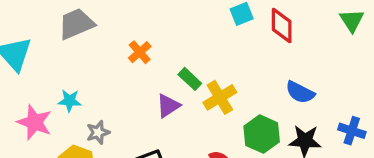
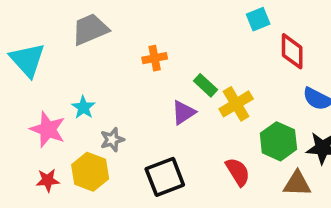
red diamond: (282, 25) -> (292, 51), moved
orange cross: (140, 52) -> (155, 58), turned 30
cyan star: (70, 101) -> (83, 107), turned 30

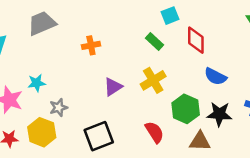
green rectangle: (206, 85) -> (154, 41), moved
cyan star: (83, 107) -> (37, 83), turned 30

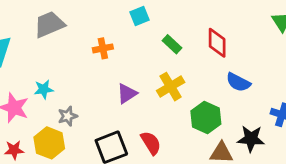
cyan square: (170, 16) -> (140, 16), moved
black star: (219, 114) -> (251, 139), moved
red semicircle: (154, 132) -> (151, 143), moved

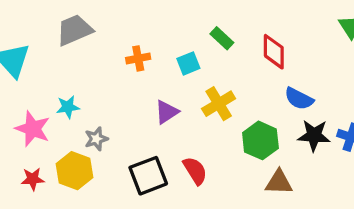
cyan square: (140, 16) -> (188, 63), moved
green rectangle: (172, 44) -> (222, 38), moved
black star: (251, 139) -> (314, 135), moved

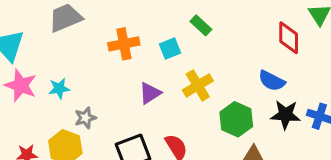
red diamond: (274, 52) -> (289, 38), moved
orange cross: (138, 58) -> (124, 44), size x1.4
pink star: (33, 129) -> (21, 85), moved

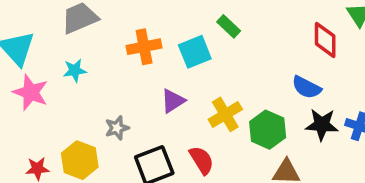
cyan square: (170, 48) -> (195, 52), size x1.4
yellow cross: (198, 85) -> (225, 114), moved
cyan star: (59, 89) -> (75, 70), moved
gray star: (85, 118) -> (117, 128), moved

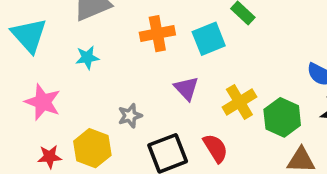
pink star: (31, 92) -> (43, 102), moved
purple triangle: (173, 101) -> (186, 88), turned -40

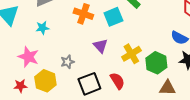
orange cross: (157, 34) -> (83, 14), turned 30
pink star: (43, 102) -> (28, 57), moved

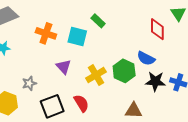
cyan square: (113, 17) -> (77, 36), turned 36
green hexagon: (156, 63) -> (124, 71), moved

